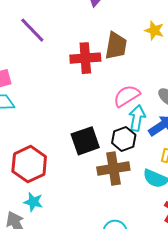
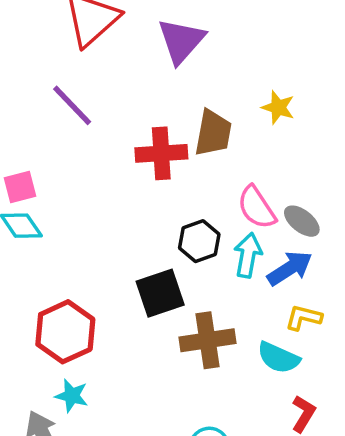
pink semicircle: (127, 96) -> (257, 207), moved, turned -92
black hexagon: (124, 139) -> (199, 241), moved

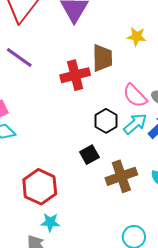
cyan arrow: (248, 255) -> (135, 124), turned 50
black square: (160, 293) -> (89, 155), size x0.7

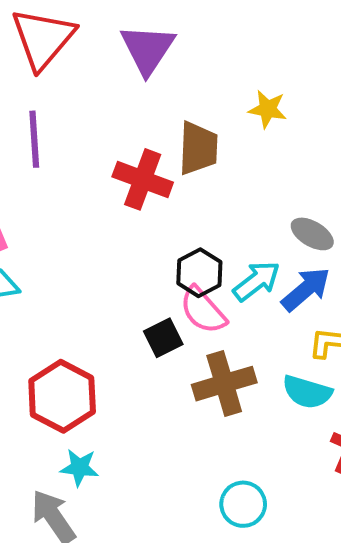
purple line: (19, 57) -> (34, 139), turned 48
red cross: (75, 75) -> (143, 179), turned 32
pink semicircle: (135, 96) -> (203, 310), moved

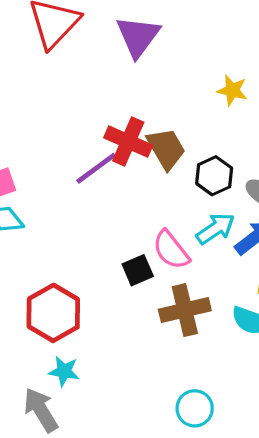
purple line: (34, 139) -> (96, 168), moved, turned 54
brown trapezoid: (198, 148) -> (166, 149), moved, turned -36
black hexagon: (199, 273) -> (214, 176), moved

